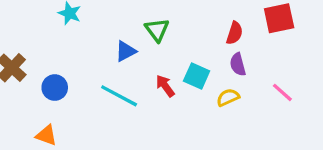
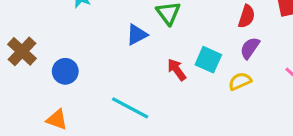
purple semicircle: (238, 64) -> (250, 48), turned 50
cyan line: (119, 96) -> (130, 108), moved

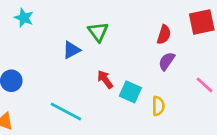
cyan square: (208, 60) -> (130, 92), moved
yellow semicircle: (240, 81) -> (158, 106), moved, turned 114

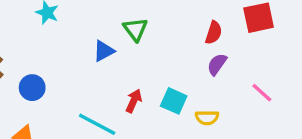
red arrow: (105, 79) -> (134, 101), moved, turned 60
yellow semicircle: (158, 106) -> (207, 118), turned 90

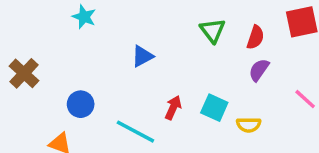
green triangle: (135, 29) -> (213, 30), moved
blue circle: (32, 88) -> (81, 104), moved

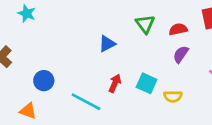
cyan star: (84, 17) -> (27, 13), moved
red semicircle: (255, 37) -> (178, 29), turned -120
blue triangle: (142, 56) -> (107, 44), moved

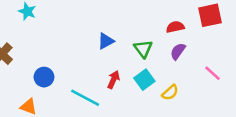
green triangle: (145, 24) -> (143, 49), moved
cyan square: (147, 83) -> (144, 80), turned 30
yellow semicircle: (173, 96) -> (170, 92), turned -42

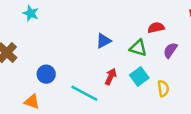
red semicircle: (175, 27) -> (156, 28), moved
green triangle: (143, 49) -> (138, 48), turned -36
yellow semicircle: (170, 92) -> (163, 88), turned -56

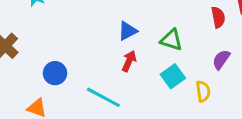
red semicircle: (156, 28) -> (218, 17), moved, turned 91
purple semicircle: (170, 50) -> (221, 60), moved
red arrow: (111, 77) -> (129, 61), moved

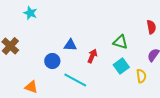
blue triangle: (128, 31) -> (70, 45), moved, turned 32
blue circle: (55, 73) -> (52, 61), moved

